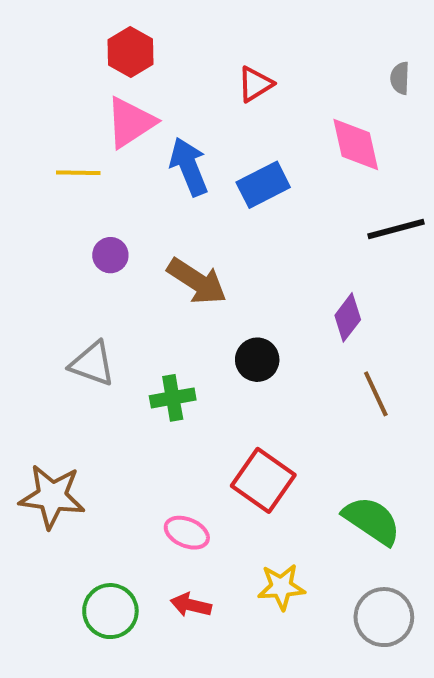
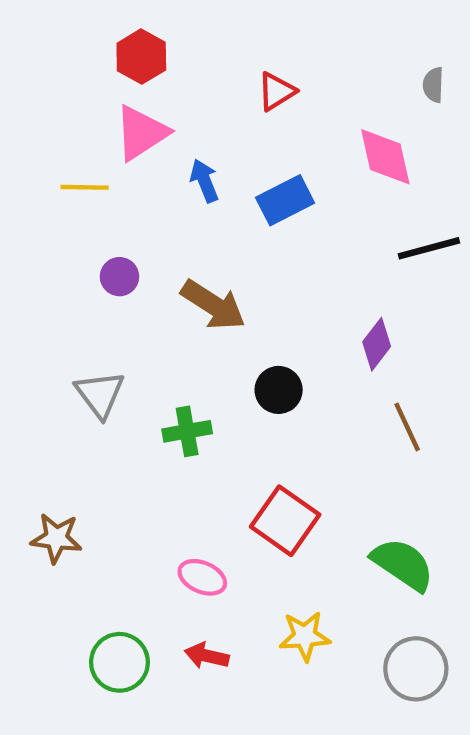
blue arrow: (189, 167) -> (204, 181), size x0.7
gray triangle: (92, 364) -> (100, 394), turned 33
brown star: (52, 496) -> (56, 538), size x0.7

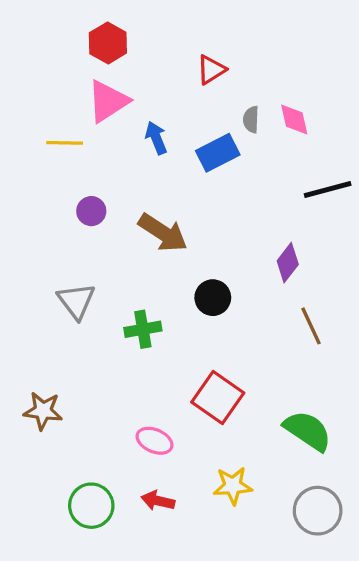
gray semicircle: (433, 85) -> (251, 120), moved
pink diamond: (385, 157) -> (294, 120), size x0.7

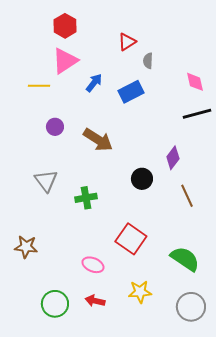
gray semicircle: (251, 120) -> (148, 61), moved
pink diamond: (294, 120) -> (195, 82), moved
blue arrow: (156, 138) -> (94, 83), turned 60
black circle: (213, 298) -> (142, 179), moved

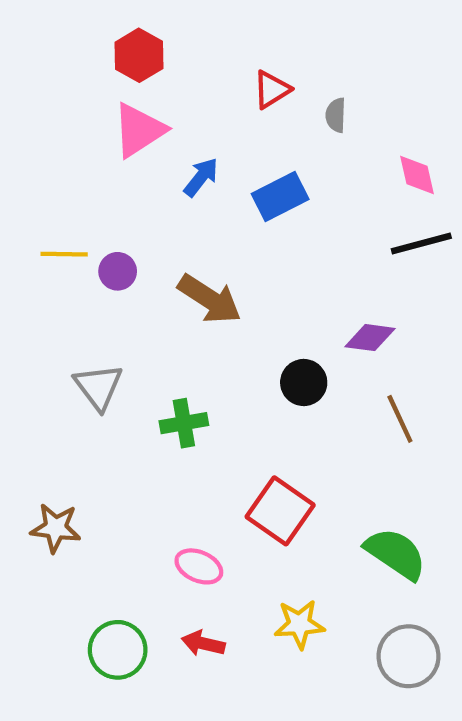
gray semicircle: (148, 61) -> (336, 115), moved
yellow line: (39, 86) -> (64, 254), moved
purple diamond: (173, 158) -> (370, 338), turned 60

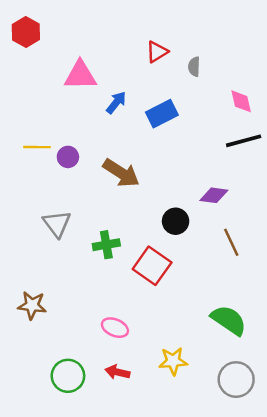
red hexagon: (139, 55) -> (26, 32), moved
pink triangle: (139, 130) -> (80, 75), turned 32
red square: (280, 511) -> (152, 266), moved

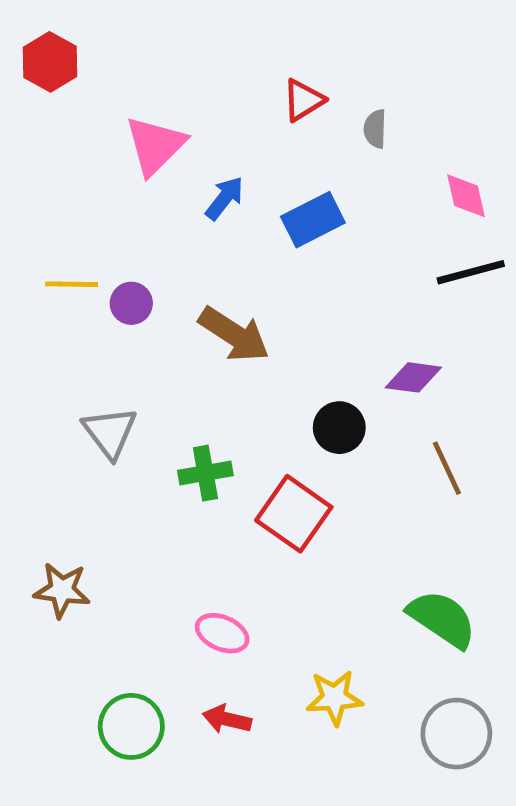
pink triangle: (80, 75) -> (155, 146), turned -44

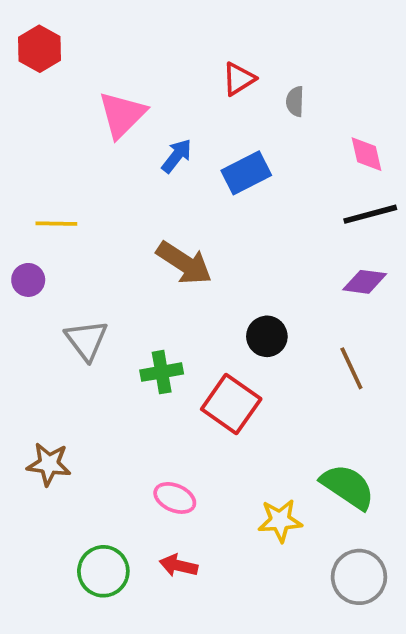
purple circle: (131, 303) -> (28, 280), moved
purple diamond: (413, 377) -> (365, 282), moved
yellow star: (334, 698) -> (280, 521), moved

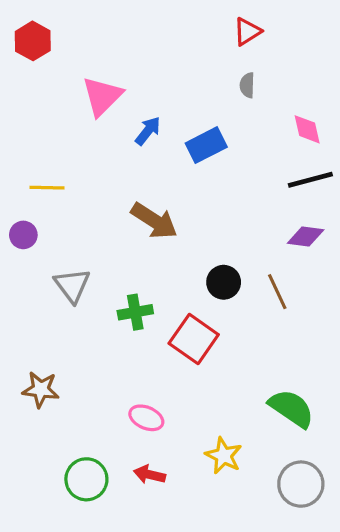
red triangle: (239, 79) -> (247, 32), moved
brown line: (351, 368) -> (277, 292), moved
yellow star: (280, 521) -> (224, 456), moved, turned 30

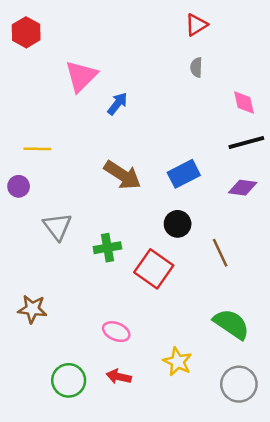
blue rectangle: (206, 145) -> (184, 174), moved
brown line: (277, 292) -> (220, 253), moved

